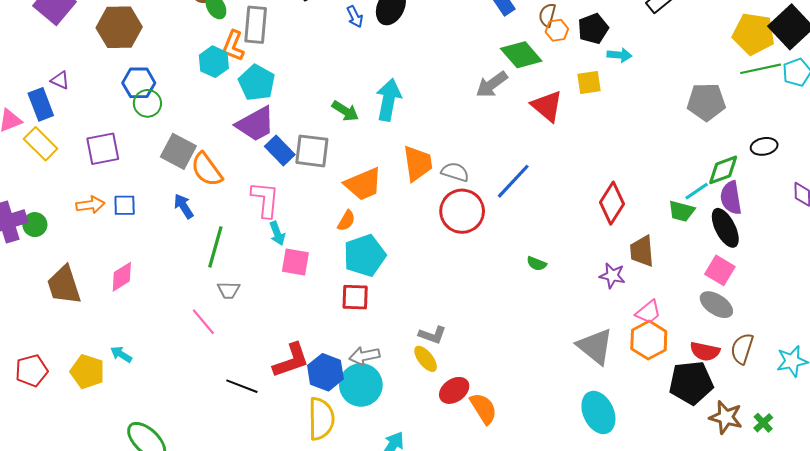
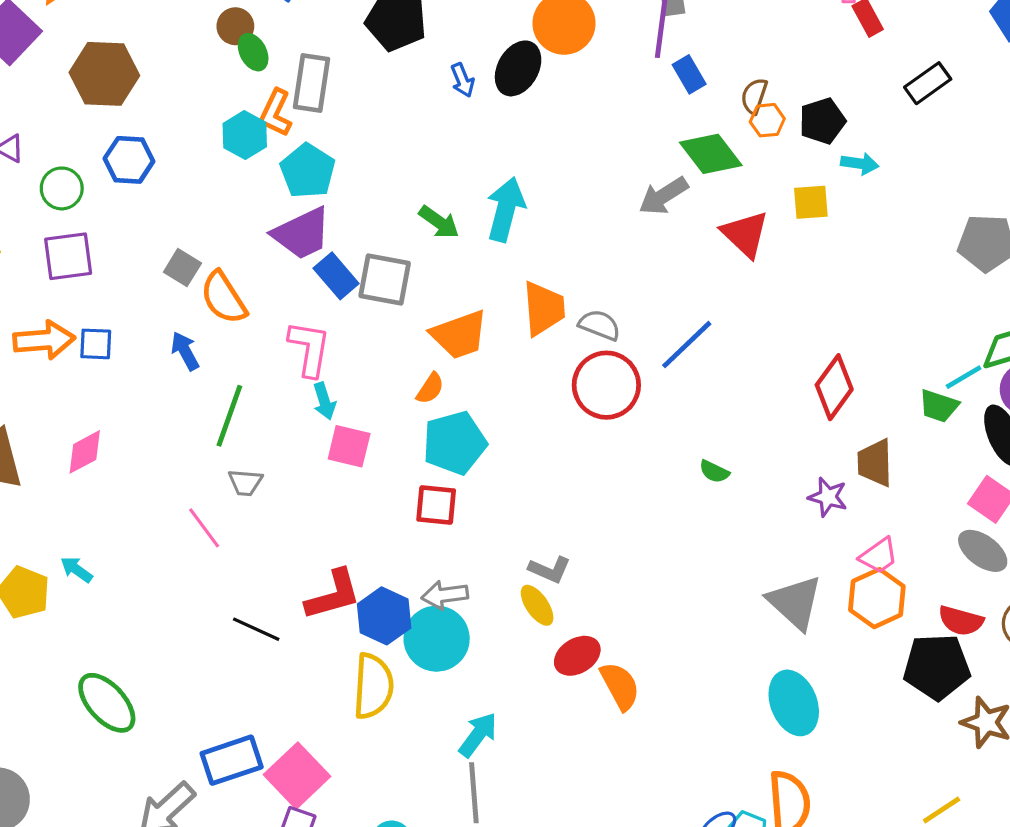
green circle: (147, 103) -> (62, 188), moved
gray square: (178, 151) -> (182, 268), size x0.7
orange arrow: (90, 205) -> (44, 340), size x1.4

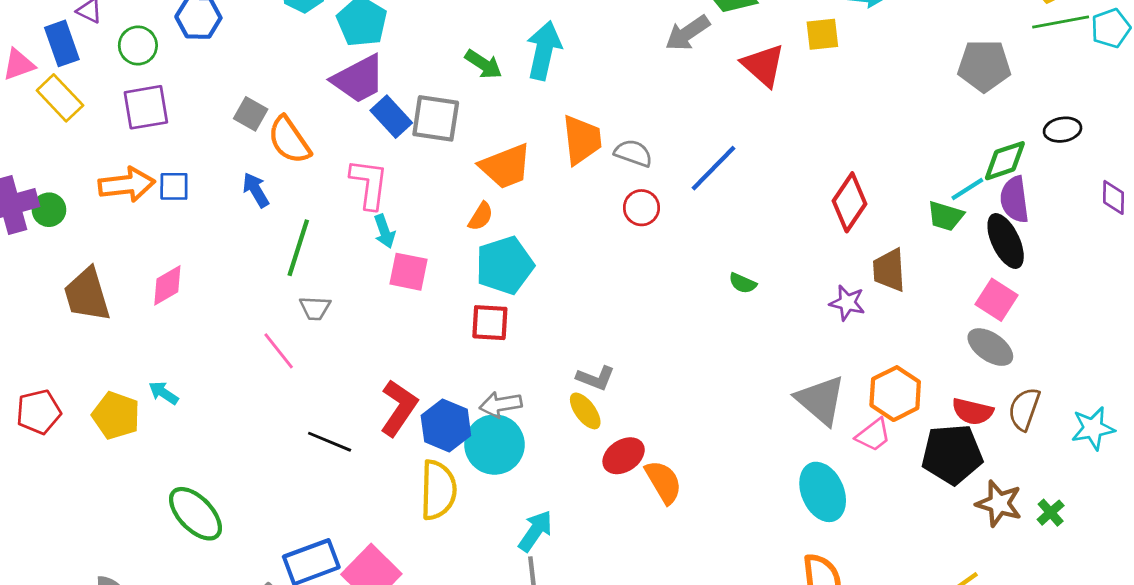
red circle: (606, 385) -> (641, 208), size x0.6
pink trapezoid: (879, 556) -> (873, 435), moved
red L-shape: (333, 595) -> (399, 408), turned -38

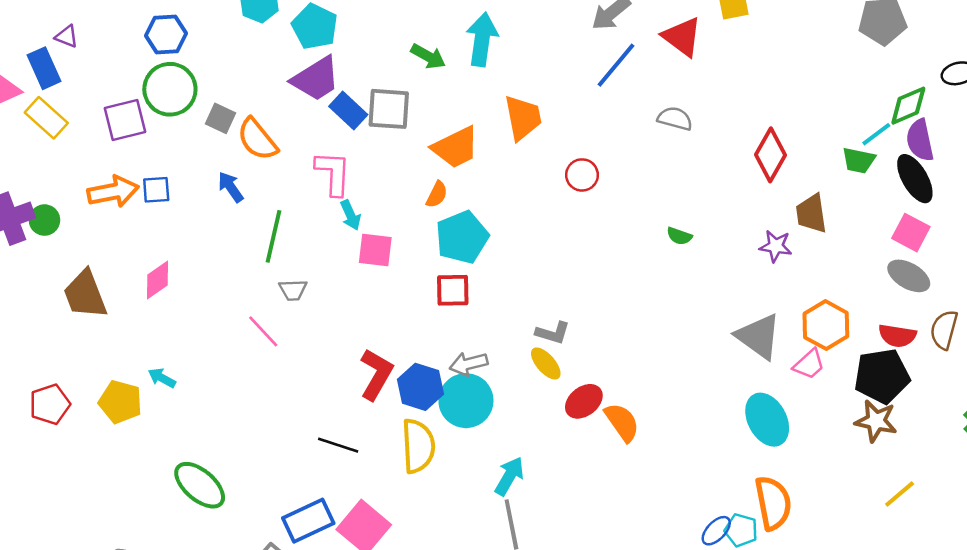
green circle: (138, 45) -> (170, 89), moved, size x1.5
gray semicircle: (633, 153) -> (675, 119), moved
blue line: (714, 168) -> (616, 65), moved
black line: (330, 442) -> (338, 445), moved
brown star: (999, 503) -> (876, 421), moved

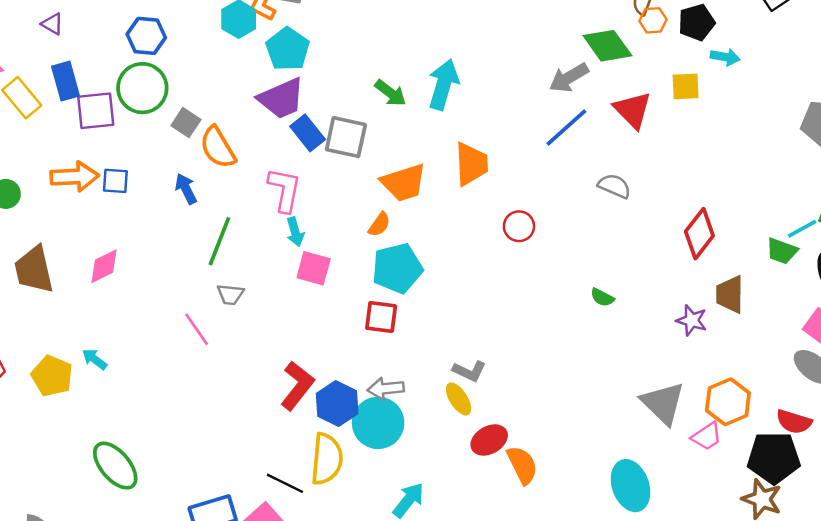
blue rectangle: (44, 68) -> (65, 81), moved
cyan ellipse: (767, 420) -> (631, 486), moved
black line: (338, 445) -> (285, 483), moved

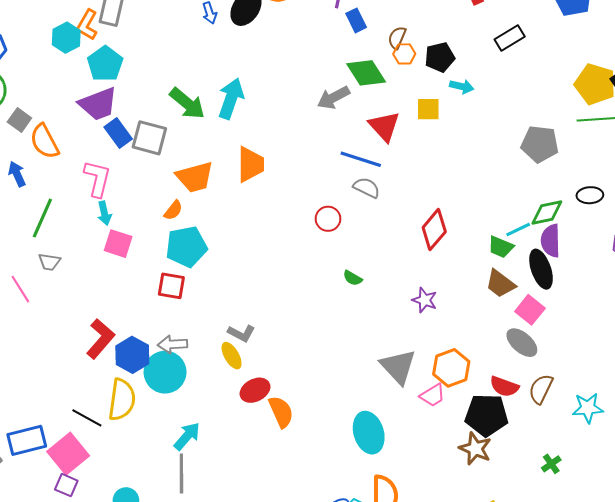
green arrow: (390, 93) -> (187, 103), size x1.4
blue line: (566, 127) -> (361, 159), moved, turned 57
red circle: (519, 226) -> (328, 219), moved
brown trapezoid: (730, 295) -> (500, 284), moved, turned -56

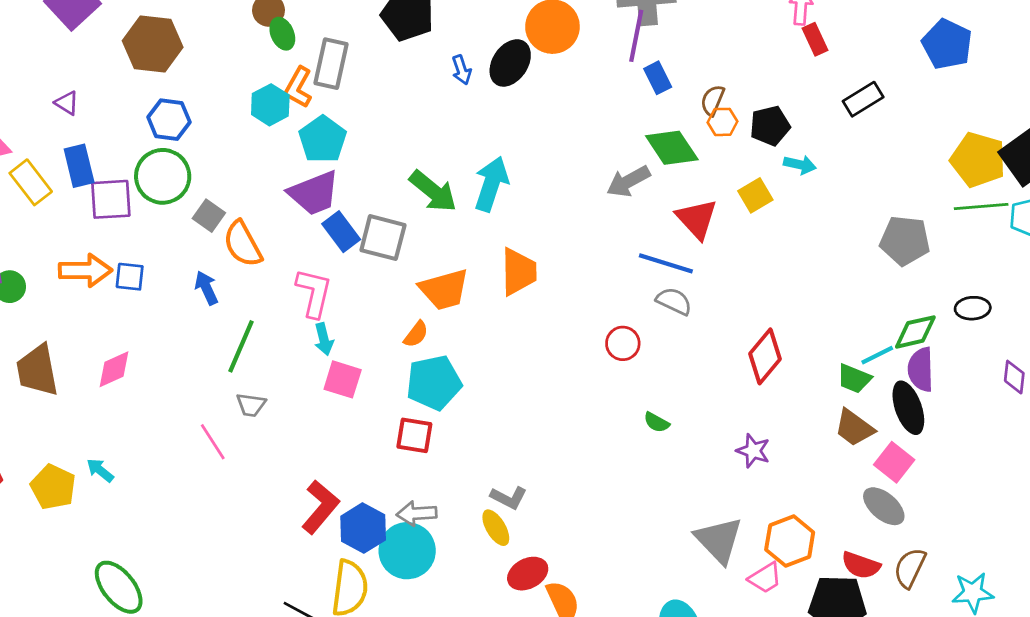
yellow square: (428, 109) -> (755, 195), turned -30

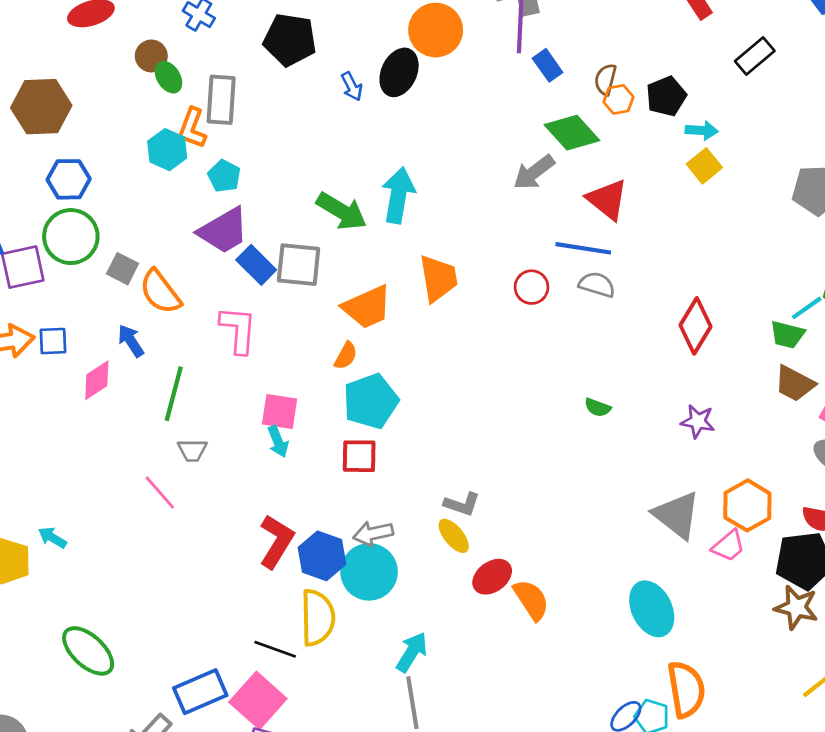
cyan pentagon: (323, 139) -> (224, 176), size x0.7
yellow square: (755, 195) -> (704, 166), moved
cyan arrow: (324, 339) -> (278, 442), moved
red circle: (623, 343) -> (532, 287), moved
pink diamond: (114, 369) -> (97, 380), moved

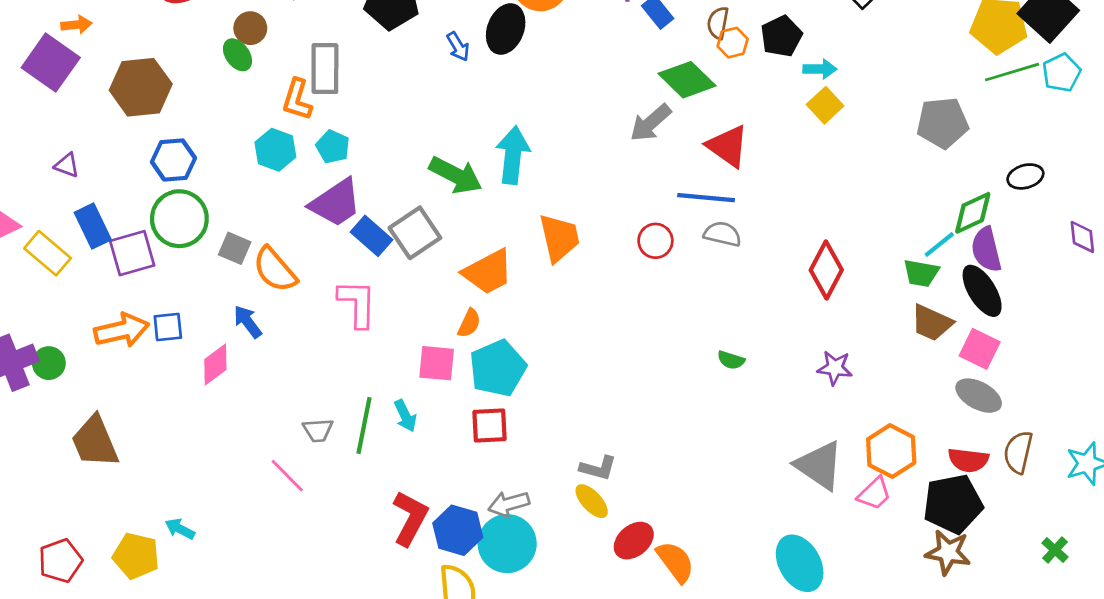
green ellipse: (168, 77) -> (237, 55), moved
cyan hexagon: (167, 150) -> (275, 150), moved
gray square: (299, 265) -> (415, 233), turned -36
green line: (174, 394) -> (364, 426), moved
pink square: (280, 411) -> (437, 363), moved

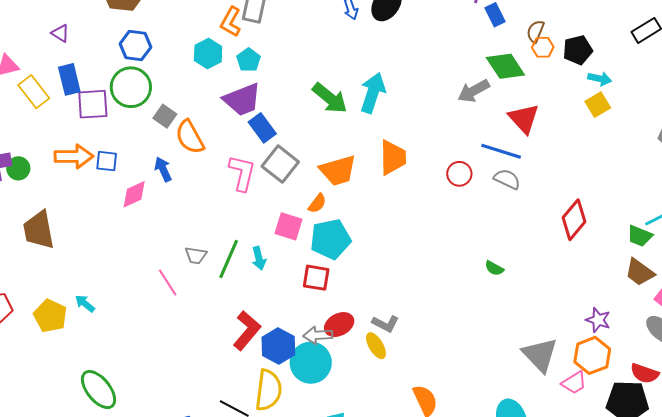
gray square: (415, 233) -> (280, 164), moved, turned -30
purple star: (835, 368) -> (598, 320), moved
red ellipse: (634, 541) -> (339, 325), moved

